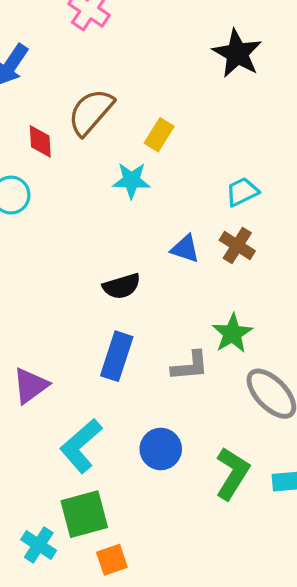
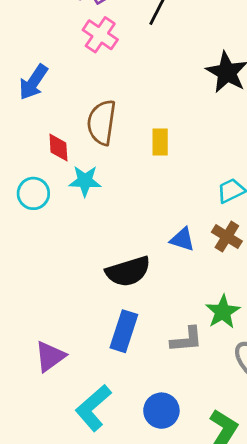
brown semicircle: (91, 112) -> (102, 122), turned -33
yellow rectangle: (159, 135) -> (160, 142), turned -32
cyan star: (131, 180) -> (85, 181), moved
black semicircle: (122, 286) -> (128, 271), size x1.4

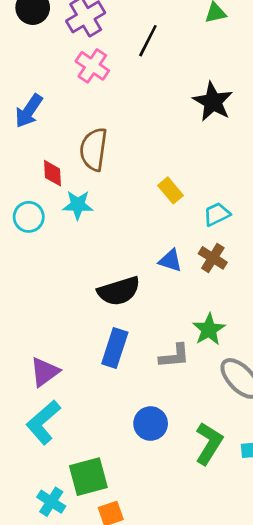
yellow rectangle: (160, 142) -> (170, 190), moved, turned -40
cyan L-shape: (93, 408) -> (43, 422), moved

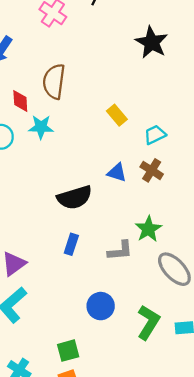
blue rectangle: (115, 348) -> (71, 244), size x0.7
green square: (88, 477) -> (68, 351), moved, size x0.7

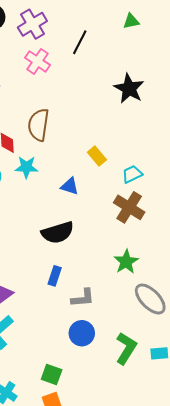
brown cross: (152, 170) -> (129, 207), size x1.4
blue triangle: (117, 173) -> (70, 186), moved
gray L-shape: (120, 251) -> (83, 298), moved
green square: (68, 351) -> (52, 374), turned 35

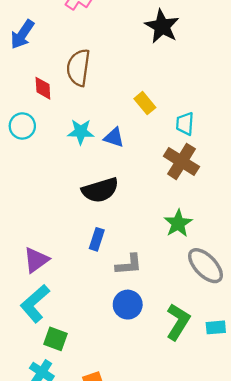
black star: (129, 89) -> (162, 26), moved
cyan star: (26, 167) -> (81, 132), moved
cyan trapezoid: (132, 174) -> (185, 124), turned -60
green square: (52, 374) -> (56, 339), moved

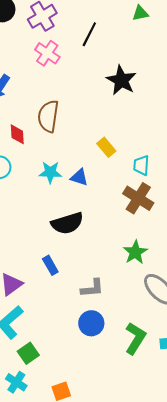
blue rectangle: (97, 239) -> (50, 265), moved, turned -48
green square: (56, 339) -> (28, 353), turned 35

